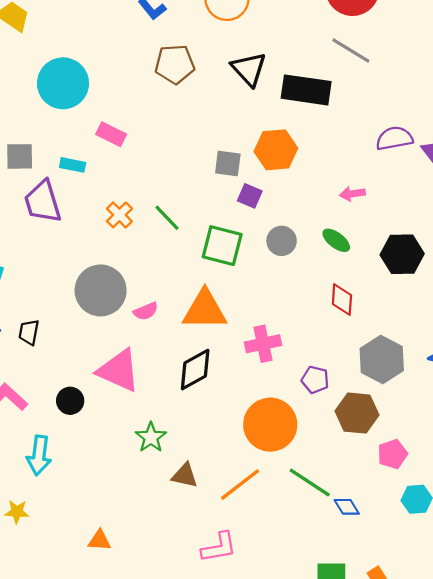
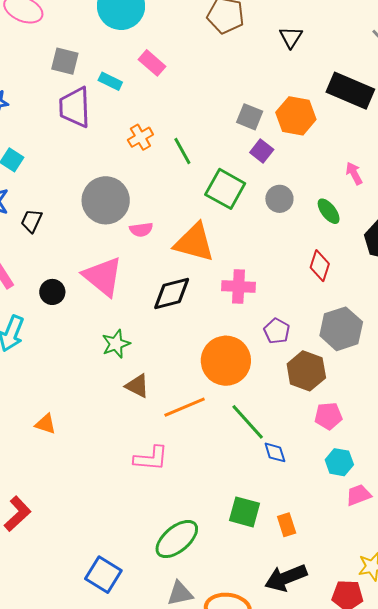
black triangle: (249, 69) -> (291, 37), size x0.7
black rectangle: (306, 90) -> (350, 91), moved
pink arrow: (352, 194) -> (354, 173), turned 55

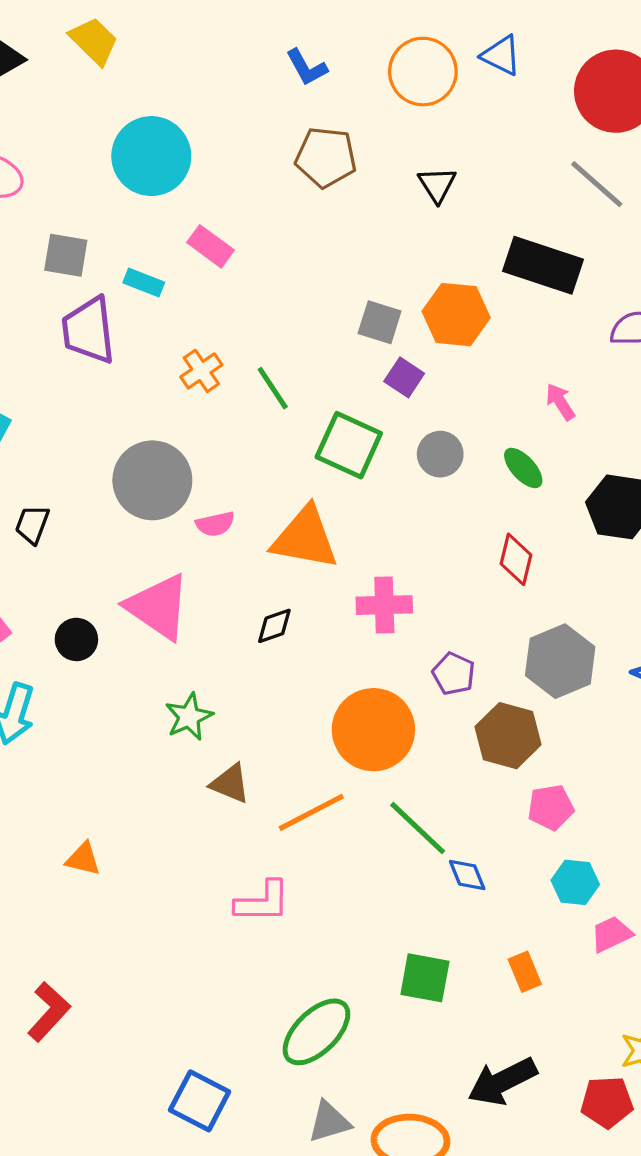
black diamond: (172, 294) -> (274, 626), size x0.6
orange rectangle: (287, 525) -> (525, 972), moved

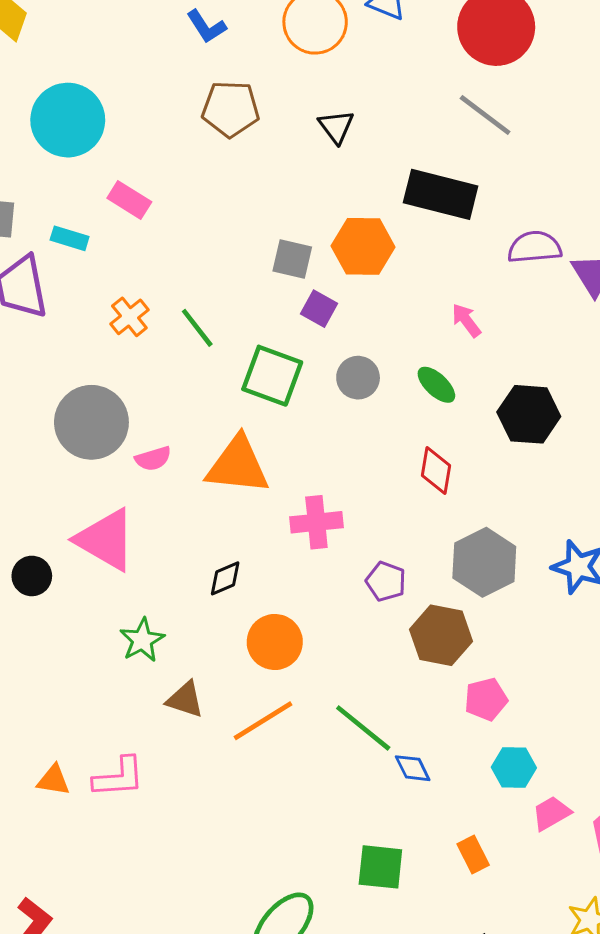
black diamond: (274, 626) -> (225, 578), moved
orange circle: (373, 730) -> (275, 642), moved, size x0.7
pink L-shape: (262, 902) -> (119, 777), moved

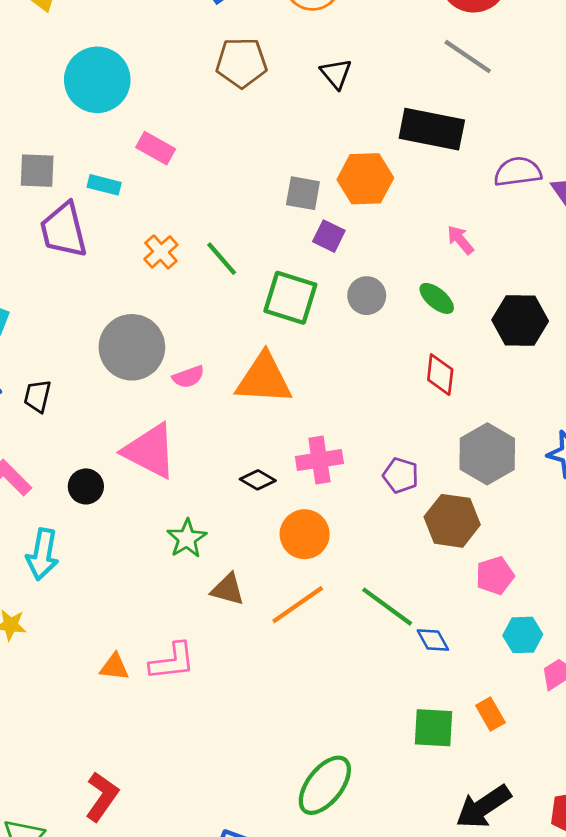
pink cross: (316, 522) -> (319, 460), moved
black diamond: (225, 578) -> (258, 480), turned 56
green square: (380, 867) -> (434, 728), moved

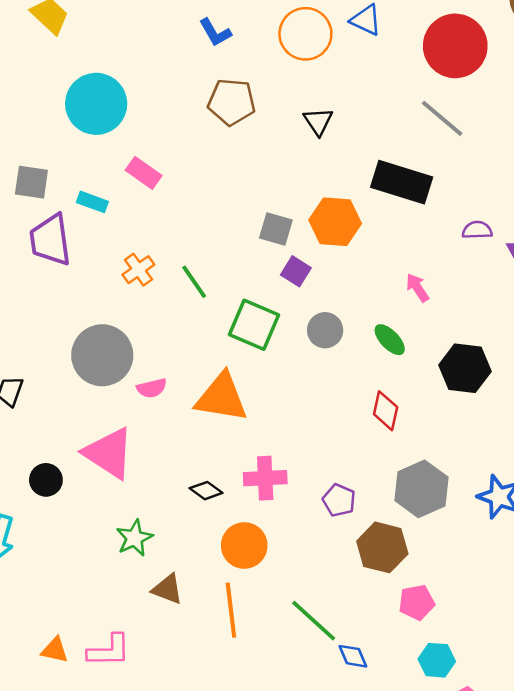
purple semicircle: (518, 172) -> (477, 230), size x0.7
orange line: (298, 605) -> (231, 610), turned -68

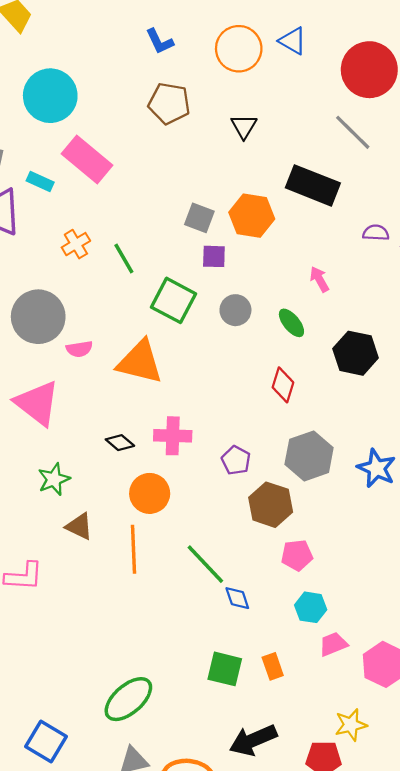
pink rectangle: (144, 173) -> (87, 159), size x1.6
purple square: (296, 271) -> (214, 256), turned -35

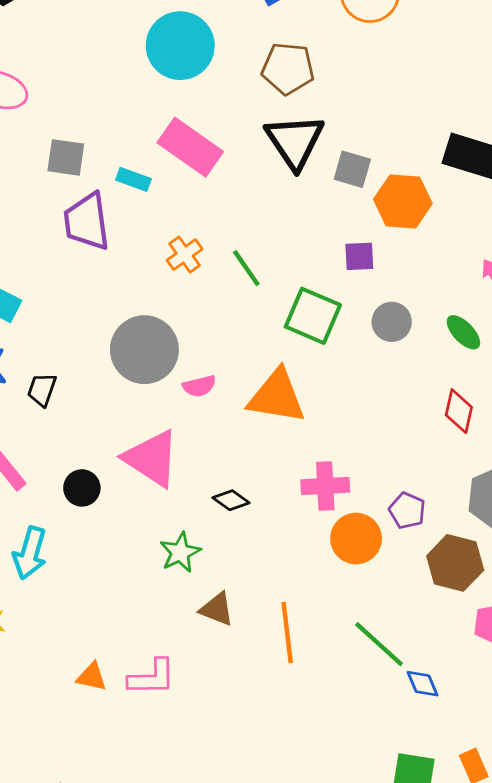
cyan circle: (50, 96) -> (180, 46), moved
black triangle: (244, 126) -> (295, 141), moved, size x1.8
gray square: (199, 218) -> (352, 169), moved
black diamond: (120, 443) -> (231, 500), moved
orange circle: (150, 493) -> (356, 539), moved

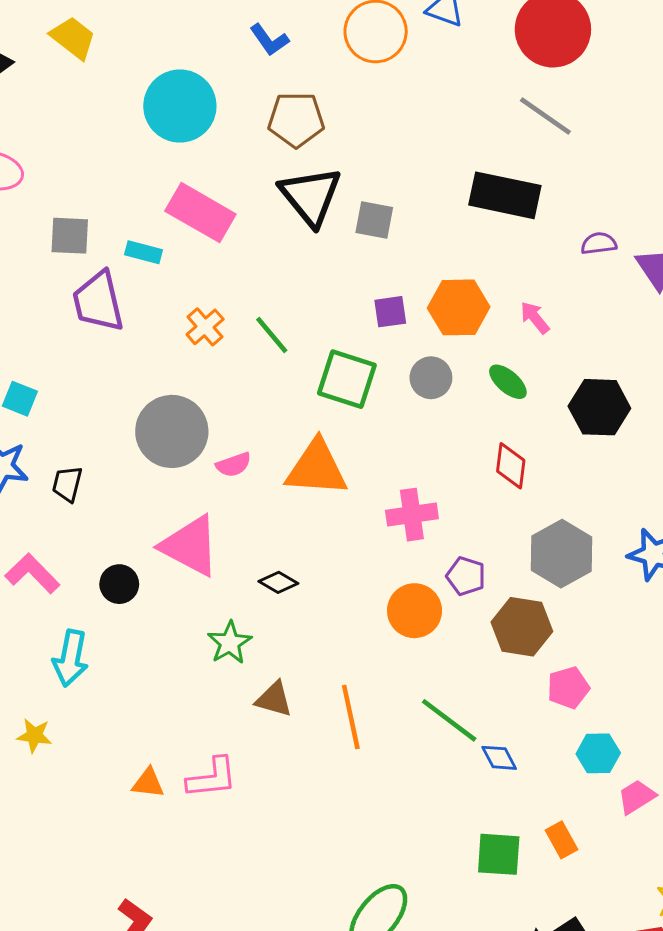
orange hexagon: (403, 201) -> (459, 307), moved
pink cross: (325, 486) -> (412, 515), moved

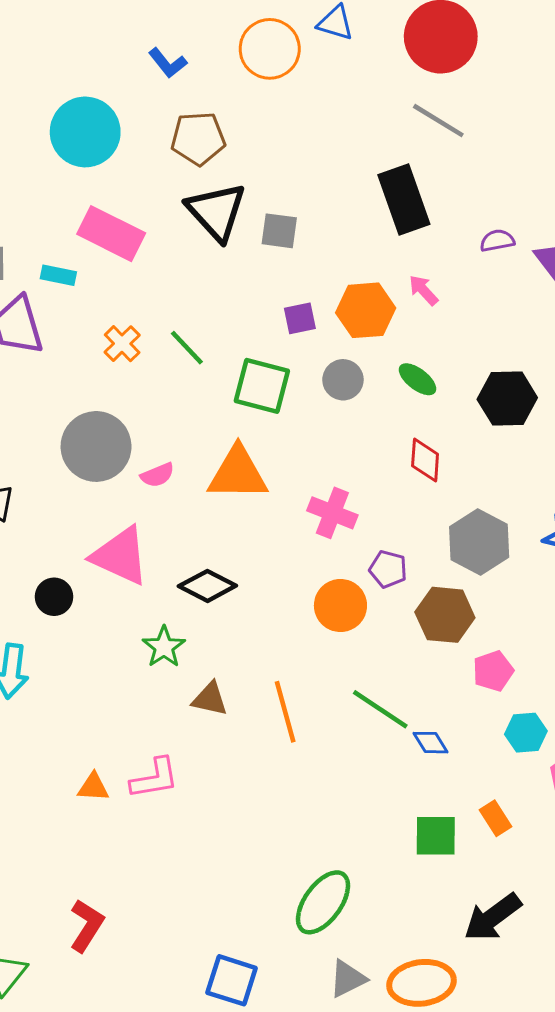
black rectangle: (505, 195) -> (404, 200), turned 62
pink arrow: (535, 318) -> (423, 290), moved
pink cross: (412, 515) -> (332, 513), turned 33
black diamond: (278, 582) -> (207, 586), size x1.5

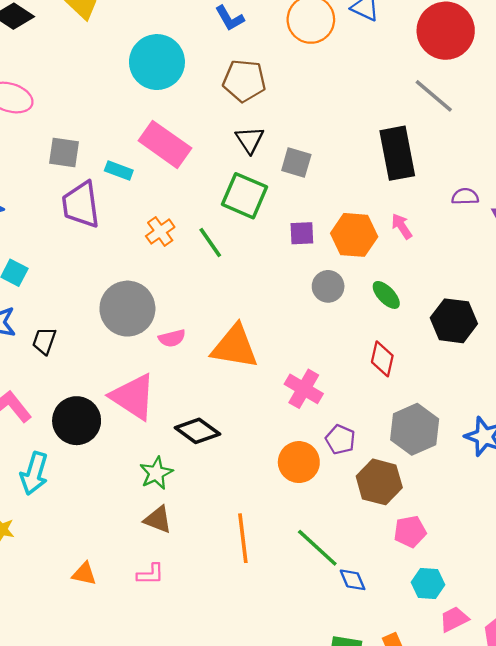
black triangle: (216, 211) -> (250, 140), size x0.6
green square: (262, 386) -> (245, 196), moved
black circle: (54, 597) -> (77, 421), size x1.6
brown triangle: (210, 699) -> (158, 520), moved
pink L-shape: (155, 778) -> (150, 574), moved, size x0.7

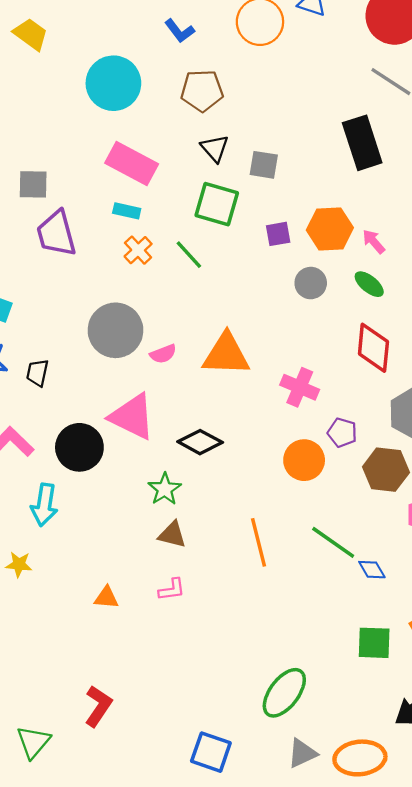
cyan rectangle: (119, 170) -> (127, 211), moved
pink arrow: (402, 226) -> (374, 241), moved
red diamond: (382, 359) -> (373, 348), size x1.4

